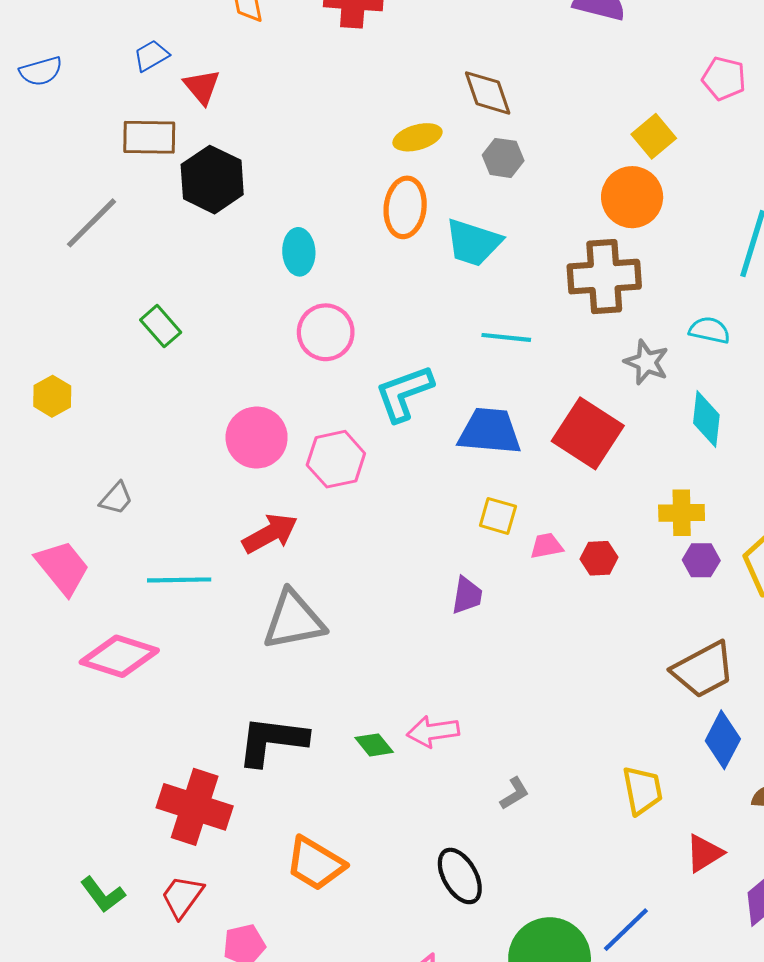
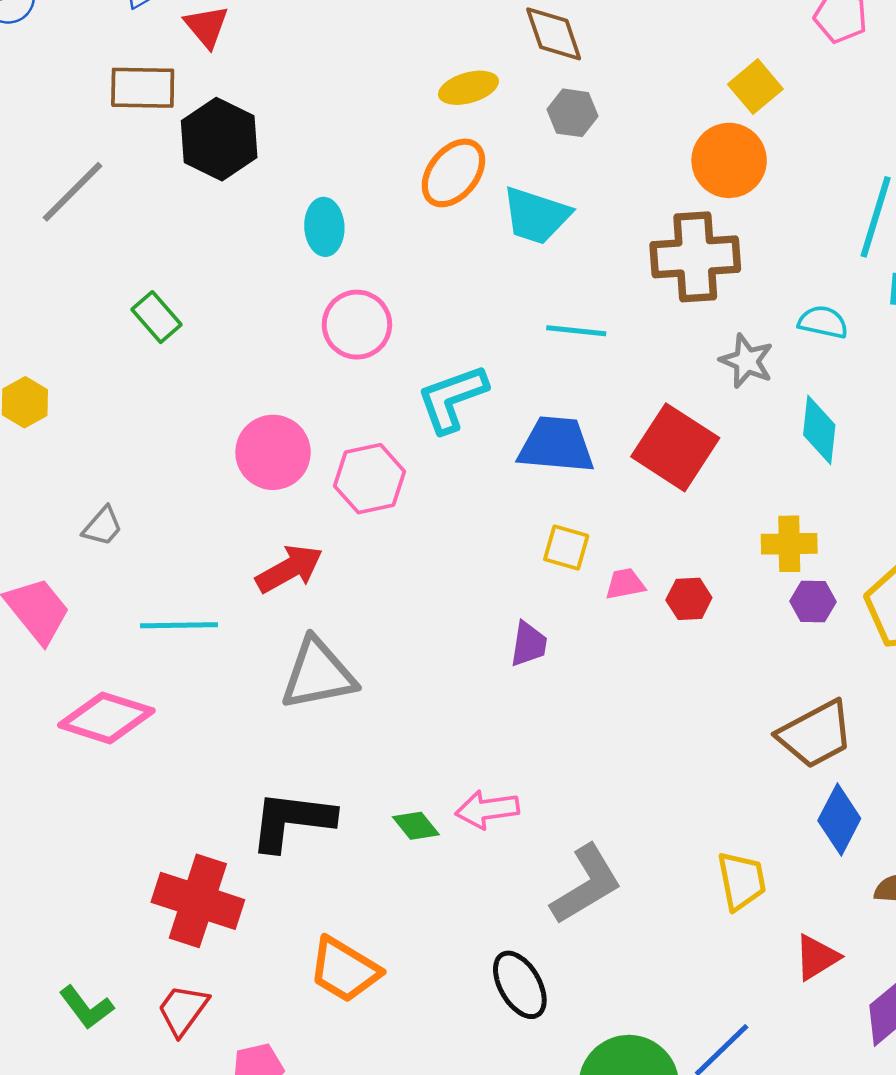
orange ellipse: (405, 207) -> (453, 173), turned 32
gray L-shape: (514, 793) -> (586, 885), size x2.0

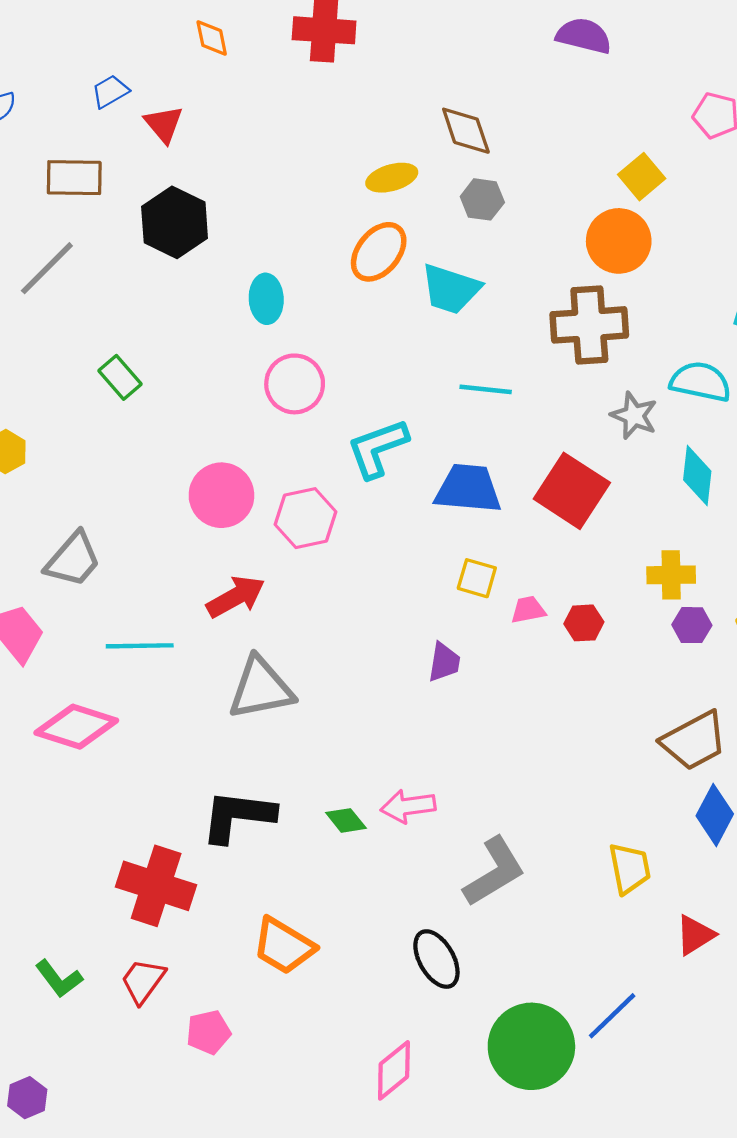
brown rectangle: (143, 88) -> (74, 178), moved
cyan semicircle: (823, 322) -> (701, 382), size x1.4
gray trapezoid: (103, 526) -> (73, 560), size x1.6

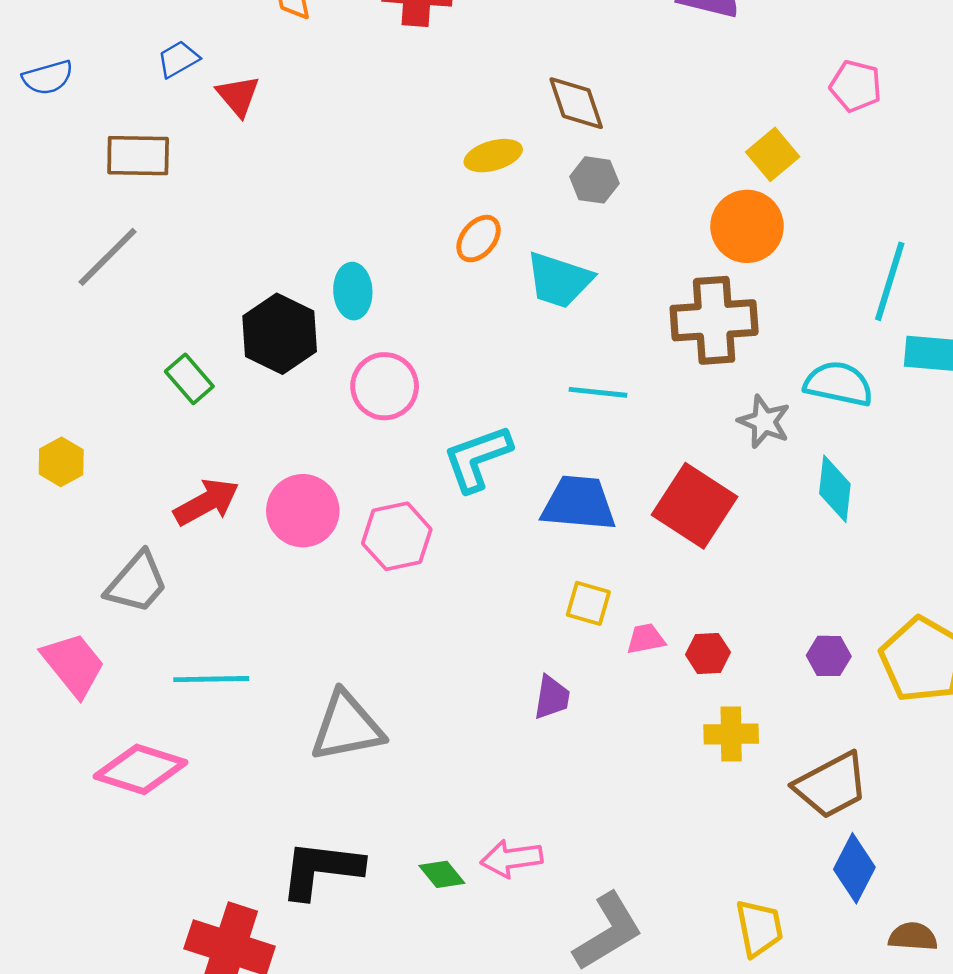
black hexagon: (175, 222) -> (280, 334), moved
orange ellipse: (379, 252) -> (479, 239), size x0.7
yellow cross: (671, 575) -> (731, 734), moved
red arrow: (236, 597) -> (206, 502), moved

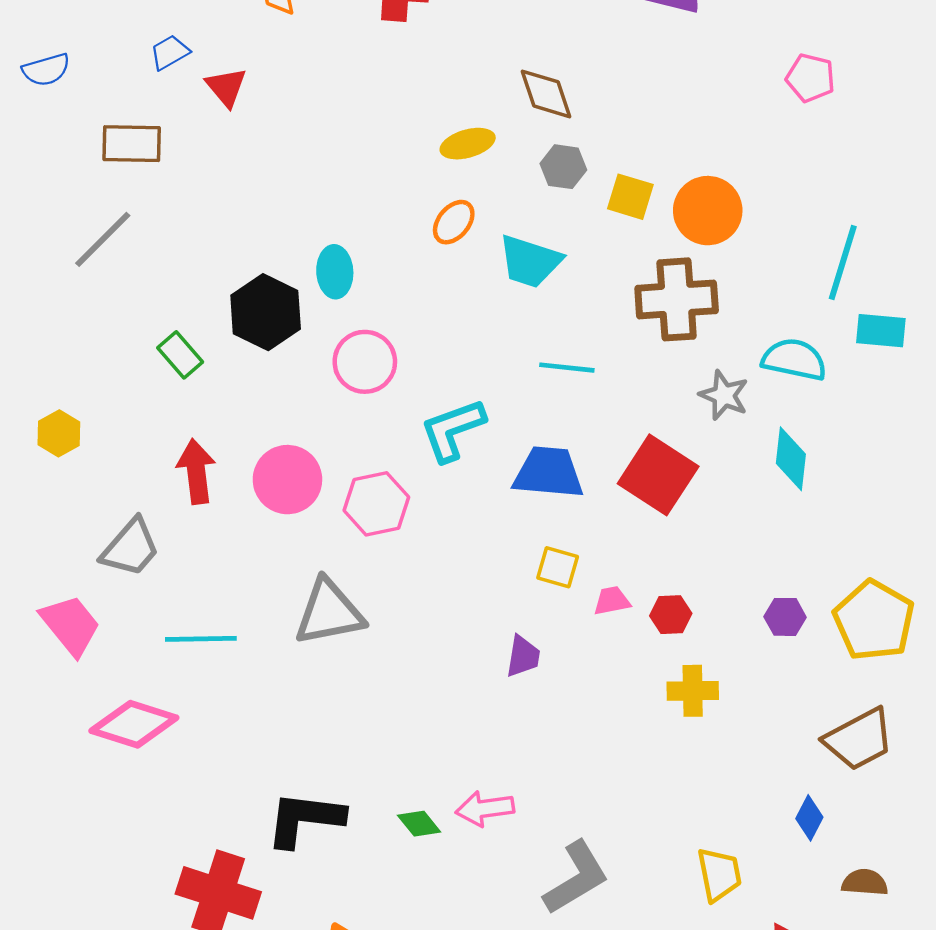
yellow square: (773, 154) -> (630, 197), moved, turned -33
red arrow: (206, 502) -> (196, 471), turned -68
gray triangle: (347, 727) -> (329, 612), moved
brown trapezoid: (831, 785) -> (859, 739), moved
blue diamond: (854, 868) -> (809, 818), size x0.7

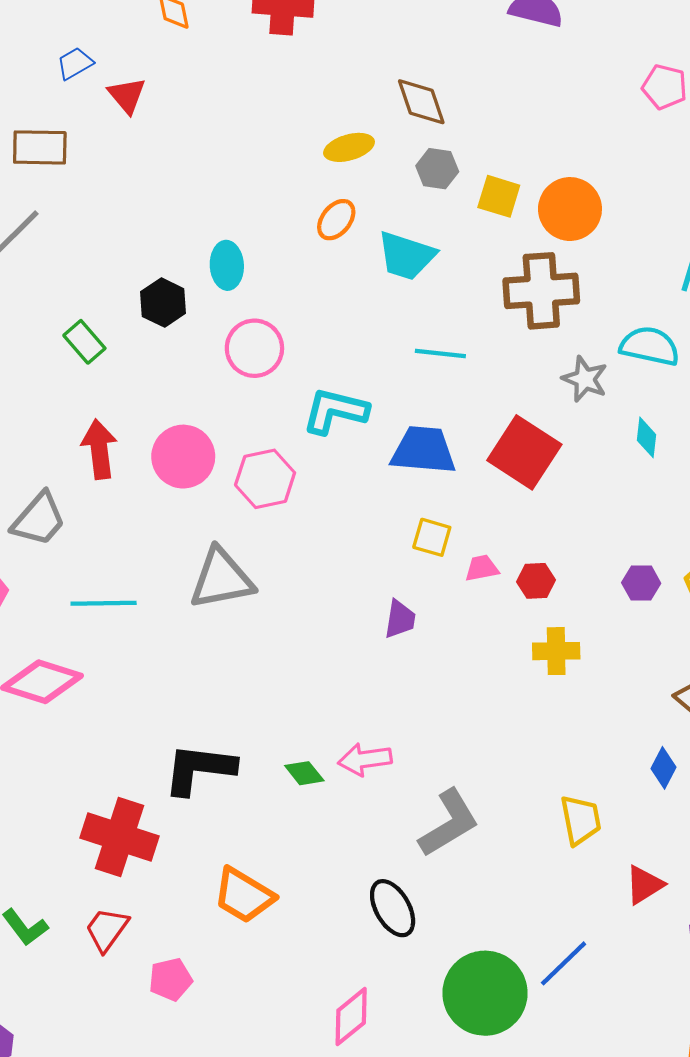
black hexagon: (266, 312) -> (163, 303), size x0.7
cyan L-shape: (453, 430) -> (335, 411), turned 34
cyan diamond: (791, 459) -> (646, 437), size x0.7

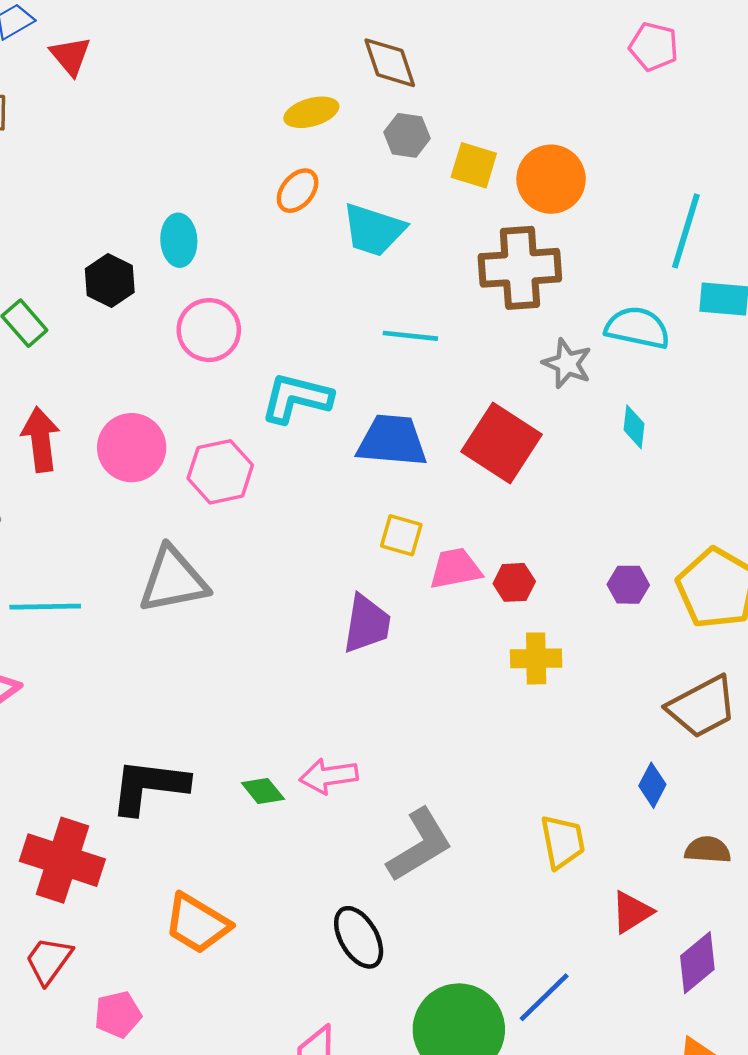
pink trapezoid: (482, 568) -> (455, 569), size x1.4
purple trapezoid: (400, 619) -> (367, 624), size x1.4

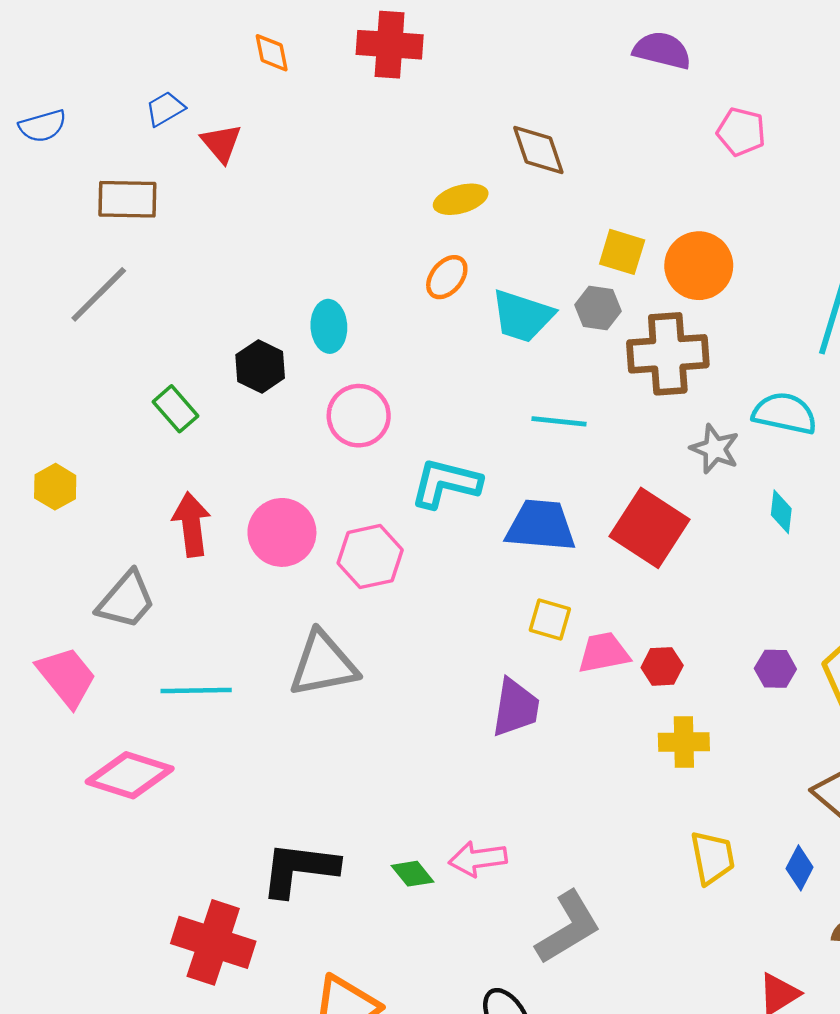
pink pentagon: (654, 47) -> (741, 132), moved
gray hexagon: (407, 135) -> (598, 308), moved
yellow trapezoid: (563, 842) -> (713, 858), moved

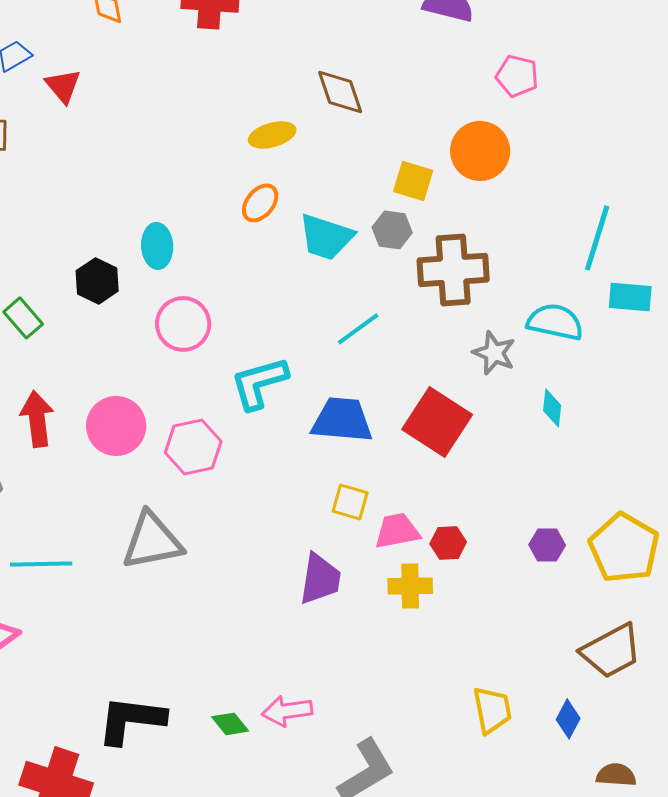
orange circle: (699, 266) -> (480, 151), moved
cyan line: (559, 421) -> (358, 329), turned -42
cyan L-shape: (446, 483) -> (259, 383), turned -30
yellow cross: (684, 742) -> (410, 586), moved

